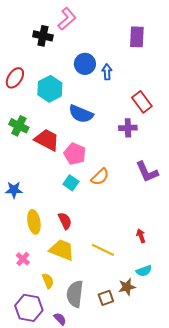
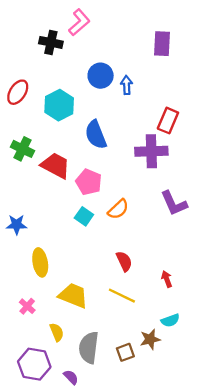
red rectangle: (142, 102) -> (168, 121), turned 60
blue semicircle: (81, 114) -> (96, 135), turned 45
purple cross: (128, 128) -> (151, 151), size x1.5
red semicircle: (65, 221) -> (124, 261), moved

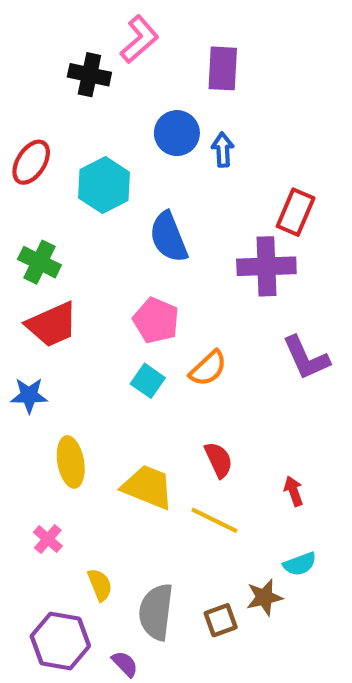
purple rectangle: (162, 44) -> (223, 68), moved
red trapezoid: (56, 165) -> (52, 325), moved, turned 128
yellow trapezoid: (73, 296) -> (148, 487), moved

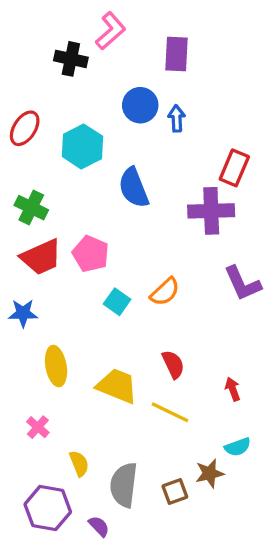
pink pentagon: (156, 320) -> (91, 254), moved

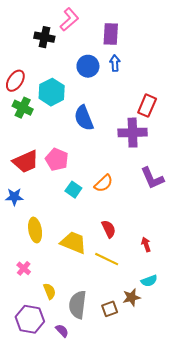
blue arrow: (177, 118) -> (115, 63), moved
green cross: (31, 208) -> (23, 108), moved

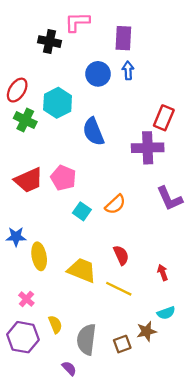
pink L-shape: (69, 20) -> (77, 22), turned -140
blue star: (14, 197) -> (16, 237), moved
purple hexagon: (30, 319) -> (23, 337), moved

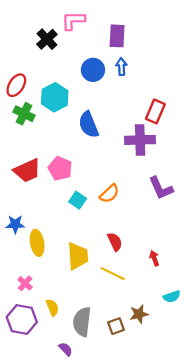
black cross: (50, 42) -> (47, 39), turned 35
yellow trapezoid: (82, 270) -> (78, 256), turned 64
cyan semicircle: (166, 313) -> (172, 297), moved

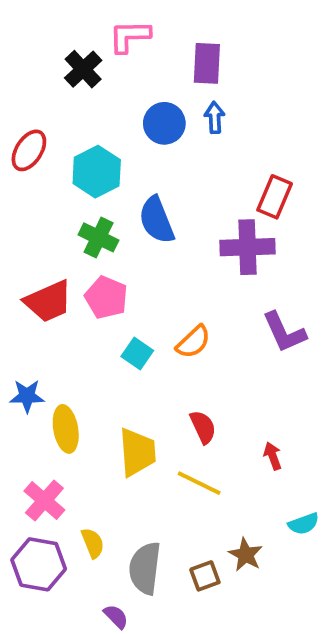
green cross: (24, 114) -> (99, 237), moved
pink cross: (25, 283) -> (44, 500), size x1.5
brown star: (139, 314) -> (246, 555), turned -30

